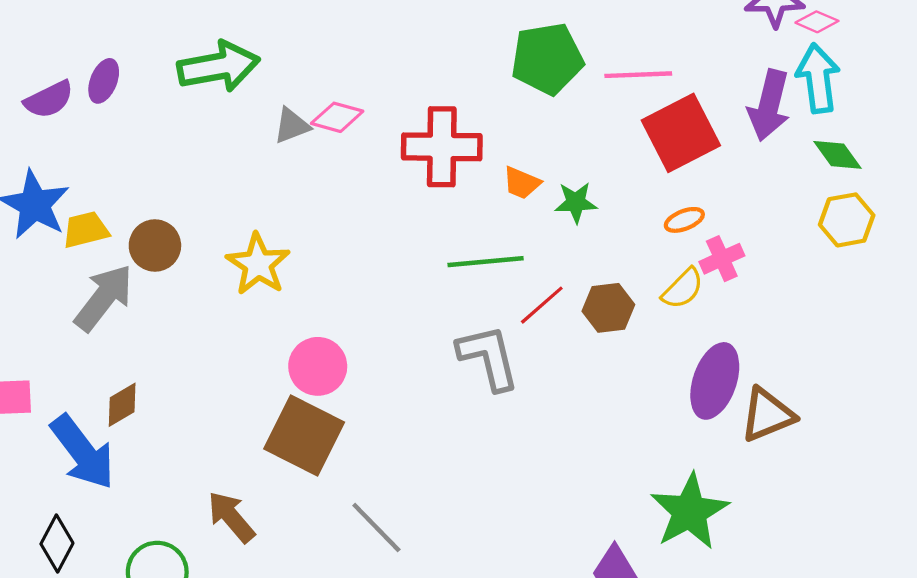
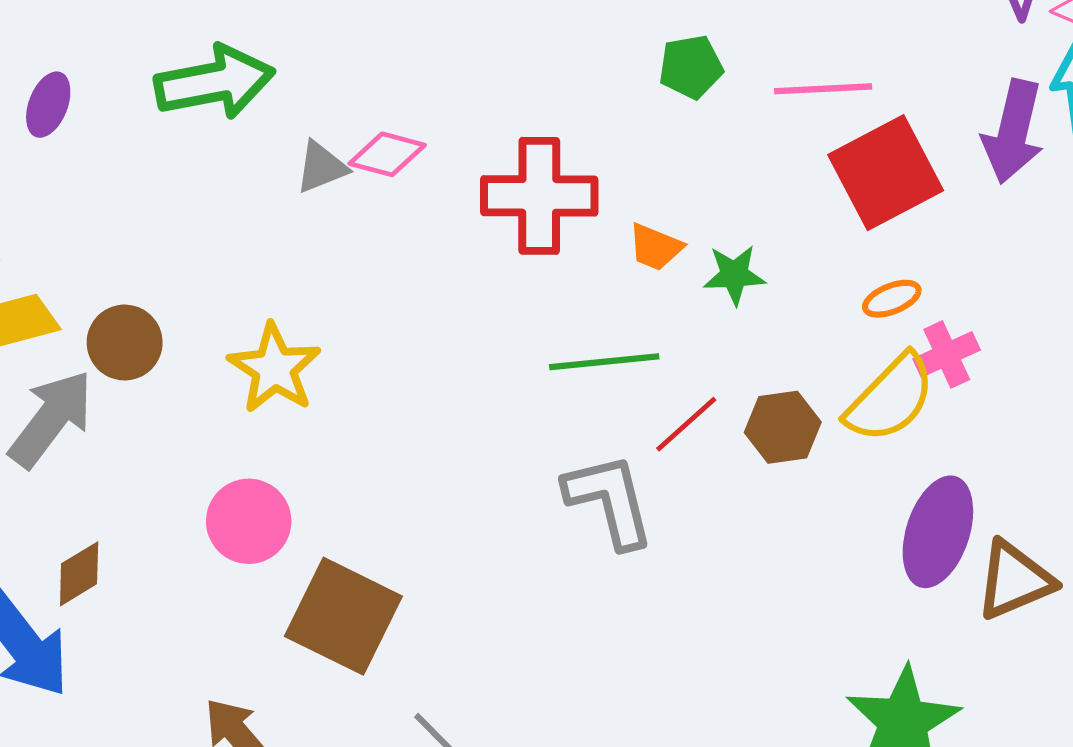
green pentagon: (547, 59) -> (691, 67), size x0.6
yellow semicircle: (683, 289) -> (890, 398), size x1.5
pink circle: (318, 366) -> (249, 521), moved

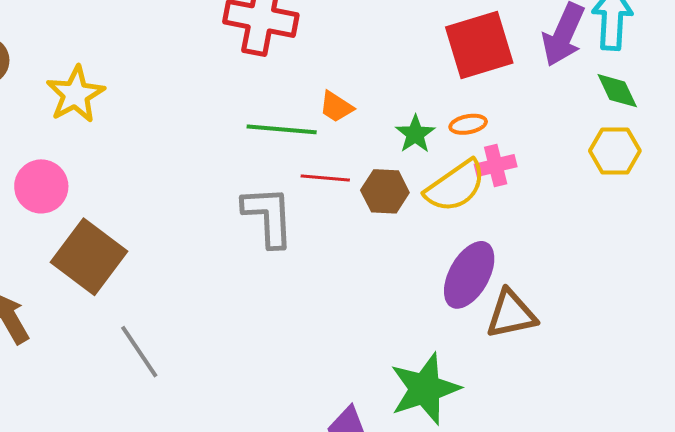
orange trapezoid: (655, 247) -> (336, 107), moved
green star: (734, 275) -> (415, 134), moved, turned 30
red line: (686, 424) -> (325, 178), turned 36

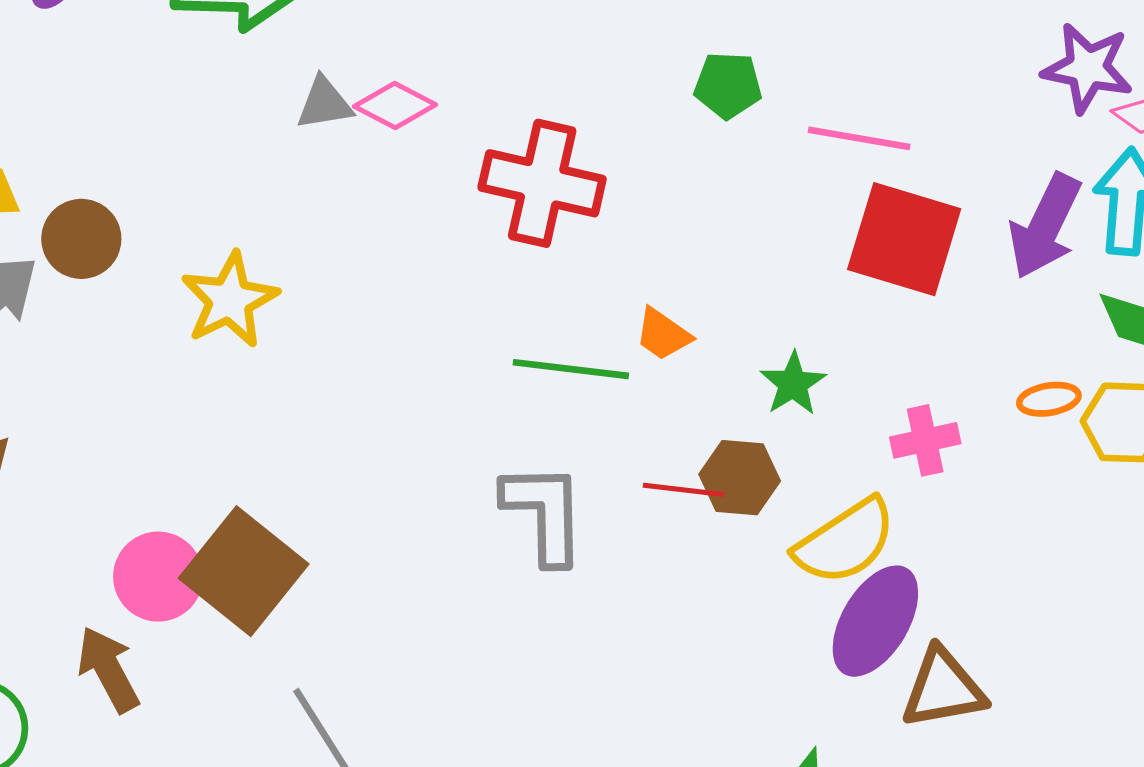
red square: (479, 45) -> (904, 239), turned 32
orange ellipse: (468, 124) -> (1049, 399), moved
red line: (325, 178) -> (683, 490), moved
pink circle: (41, 186) -> (158, 577), moved
yellow semicircle: (455, 186) -> (845, 541), moved

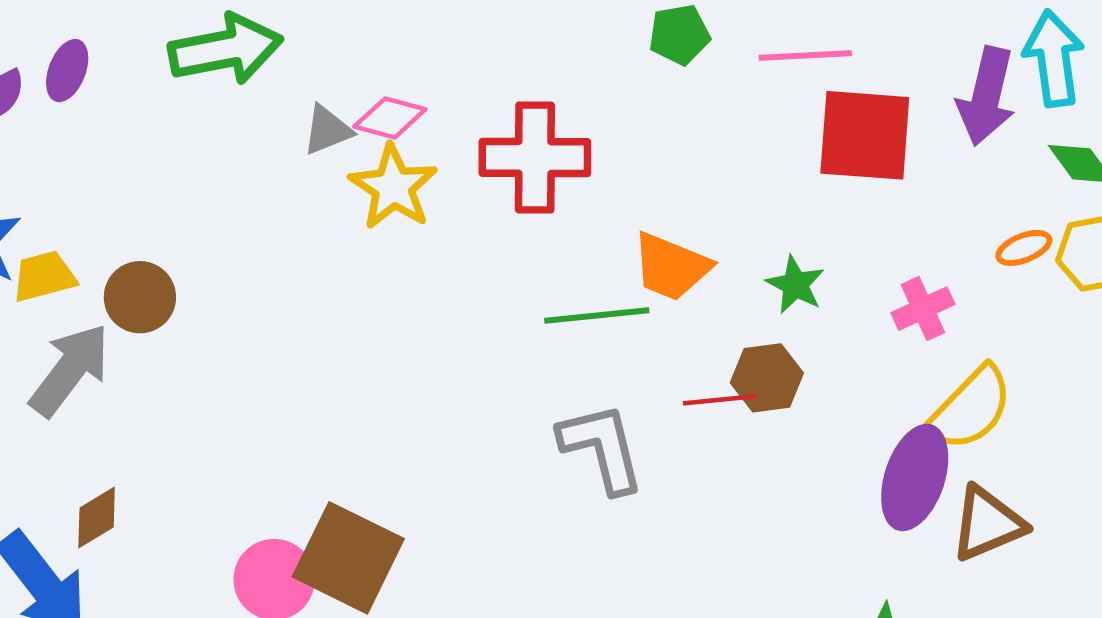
yellow star: (230, 300) -> (393, 187), moved
orange trapezoid: (663, 334) -> (671, 267), size x1.5
yellow semicircle: (845, 541) -> (970, 409), moved

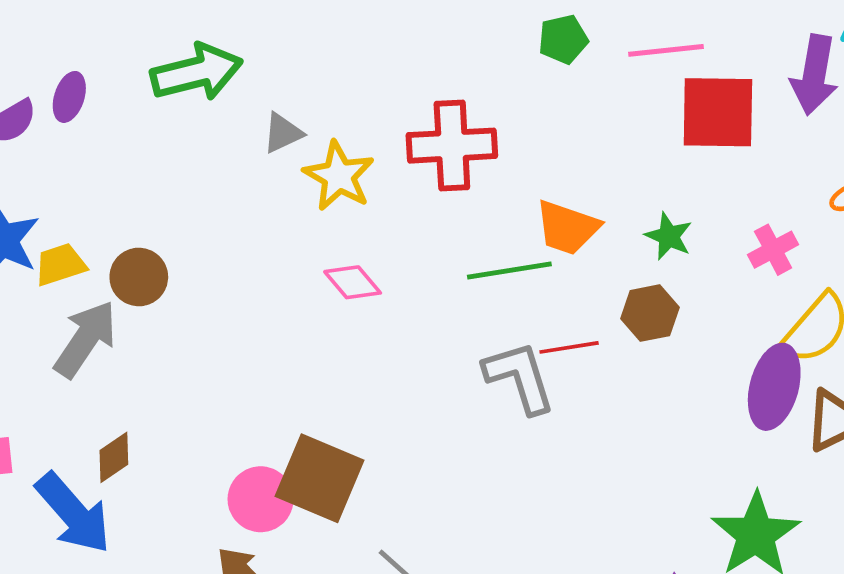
pink diamond: (390, 118) -> (353, 282), moved, turned 38
red line: (720, 400) -> (569, 347), moved

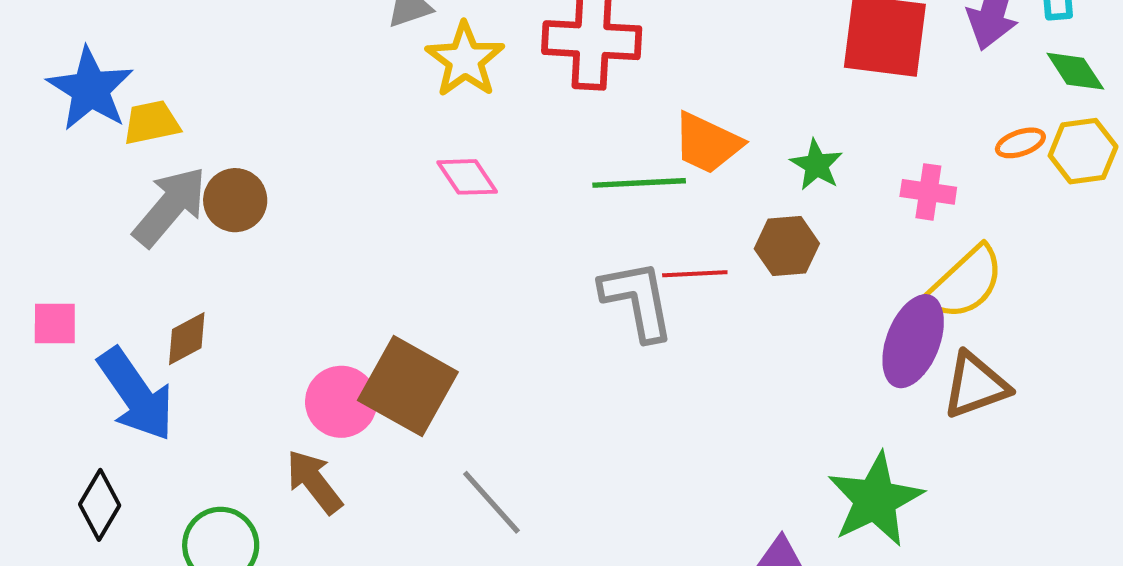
pink cross: (773, 250) -> (928, 192), turned 30
brown circle: (139, 277) -> (235, 200), moved

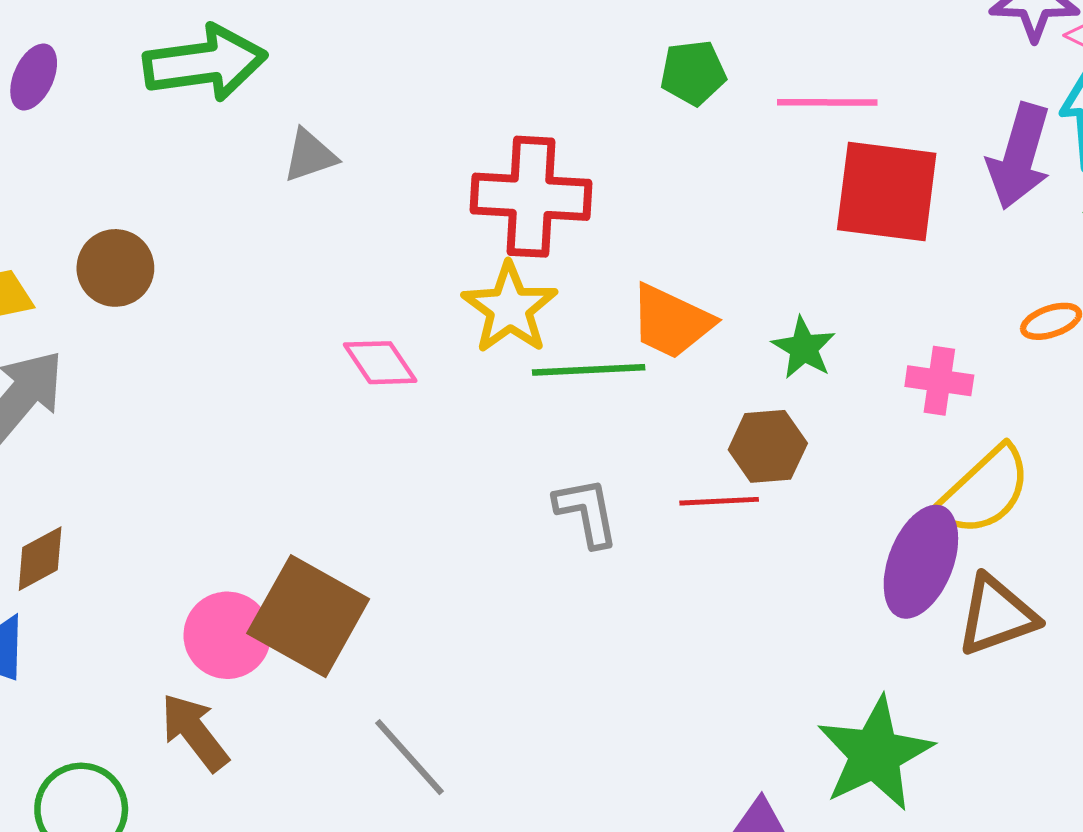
yellow star: (465, 60) -> (510, 308), moved
brown circle: (235, 200) -> (115, 268), moved
red line: (695, 274) -> (719, 501), moved
gray L-shape: (637, 300) -> (587, 512), size x0.7

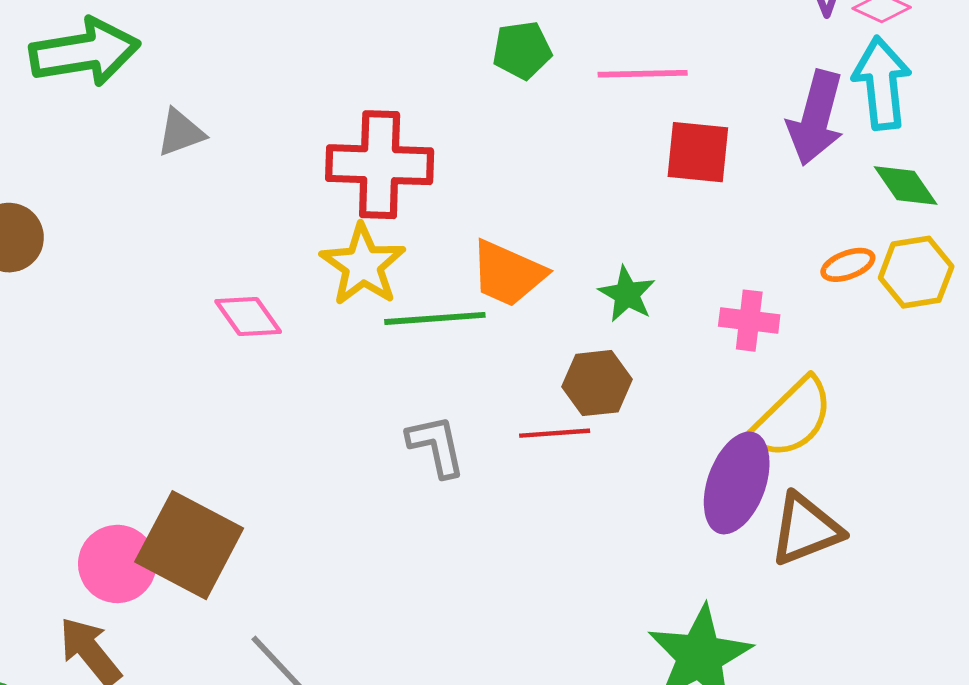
red square: (887, 191) -> (698, 152), size x0.7

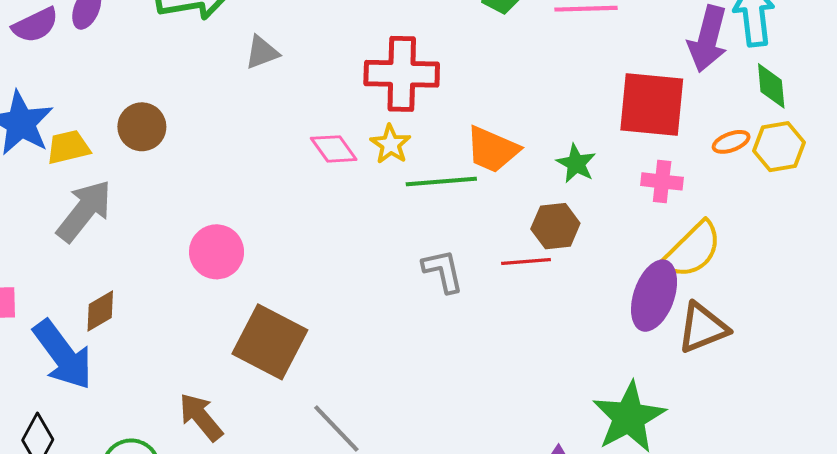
red square: (698, 152) -> (652, 104), moved, size x1.5
green diamond: (906, 185) -> (771, 86), turned 30
yellow star: (363, 265) -> (390, 144), size x0.7
pink diamond: (248, 317) -> (334, 149), moved
pink circle: (117, 564) -> (217, 252), moved

